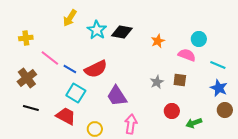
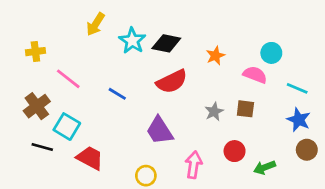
blue line: (70, 69) -> (117, 94), moved
red semicircle: (96, 69) -> (172, 82), moved
cyan square: (76, 93) -> (67, 127), moved
pink arrow: (131, 124) -> (194, 165), moved
yellow circle: (95, 129) -> (146, 176), moved

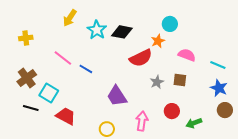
cyan circle: (271, 53) -> (170, 24), moved
pink line: (68, 79) -> (63, 58), moved
red semicircle: (172, 82) -> (141, 58), moved

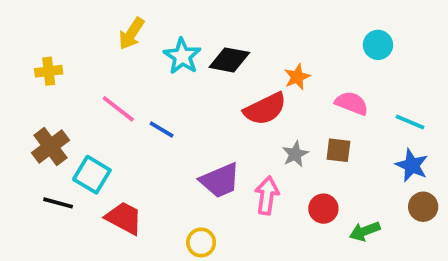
cyan circle: (170, 24) -> (378, 45), moved
purple trapezoid: (117, 96) -> (220, 180), turned -80
pink arrow: (142, 121) -> (267, 195), moved

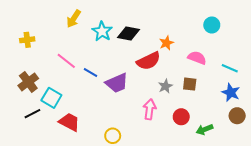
purple trapezoid: (220, 180) -> (117, 83), moved
black line: (58, 203) -> (32, 114), turned -42

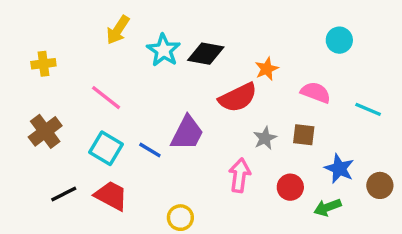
blue line: (91, 72) -> (150, 150), moved
purple trapezoid: (117, 83) -> (187, 133), turned -40
blue star: (231, 93) -> (339, 169), moved
cyan square: (51, 98) -> (106, 148), moved
black line: (32, 114) -> (64, 194), moved

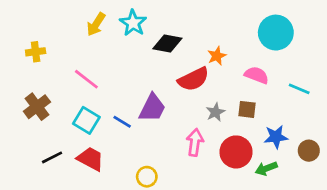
cyan circle: (339, 40) -> (276, 33), size x1.6
cyan star: (164, 50) -> (133, 23), moved
blue star: (339, 169) -> (276, 137), turned -30
red circle: (290, 187) -> (236, 152), size x1.5

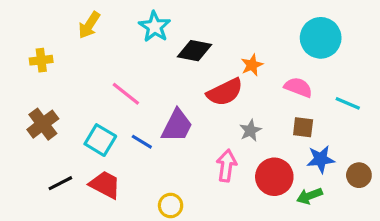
yellow arrow: (96, 24) -> (89, 25), moved
pink line: (86, 79) -> (126, 94), moved
brown square: (247, 109) -> (303, 127), moved

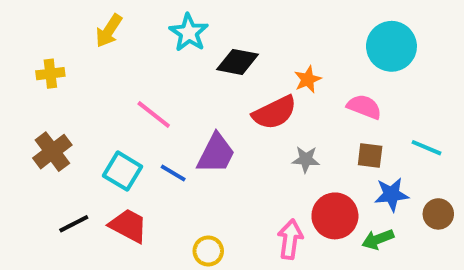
cyan line: (348, 103) -> (427, 148), moved
gray star: (250, 130) -> (306, 159), turned 30
pink arrow: (226, 166) -> (290, 239), moved

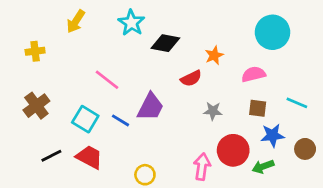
pink semicircle: (364, 107) -> (254, 74), turned -35
red semicircle: (275, 113) -> (191, 78), size x0.7

